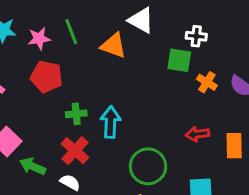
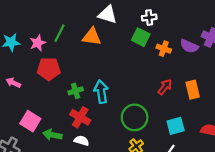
green line: (71, 32) -> (60, 33), turned 60
green square: (179, 60) -> (141, 37), turned 30
red arrow: (197, 134) -> (165, 87), turned 147

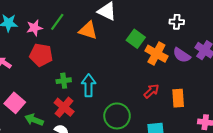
white cross: (149, 18) -> (177, 22), moved
orange cross: (164, 49) -> (156, 54), size x1.5

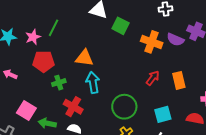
orange triangle: (88, 30) -> (84, 58), moved
green square: (136, 39) -> (121, 26), moved
green cross: (64, 81) -> (59, 83), moved

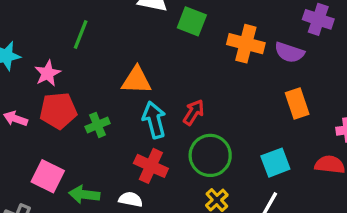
pink star: (33, 37) -> (48, 73), moved
purple semicircle: (175, 40) -> (289, 52), moved
red pentagon: (43, 61) -> (58, 111), moved
red arrow: (153, 78) -> (194, 112), moved
red cross: (73, 107) -> (151, 166), moved

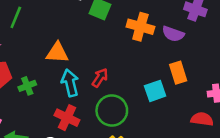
cyan square: (275, 163) -> (155, 91), moved

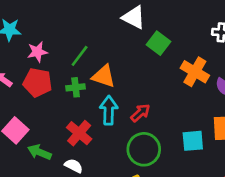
green line: (16, 17) -> (80, 56), moved
green cross: (27, 86) -> (76, 87), moved
red cross: (67, 118) -> (79, 133), moved

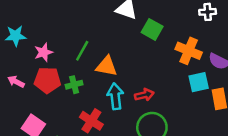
green cross: (76, 87) -> (74, 85), moved
red arrow: (140, 113) -> (144, 95), turned 36
cyan square: (193, 141) -> (199, 82), moved

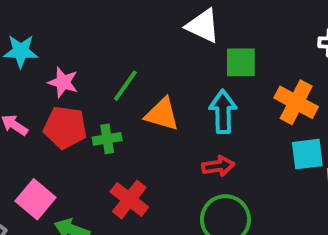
green square: (152, 29) -> (241, 62), turned -35
pink star: (44, 52) -> (63, 82), turned 30
cyan arrow: (115, 96) -> (223, 112), moved

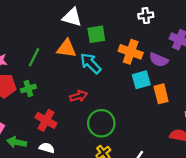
cyan arrow: (223, 112) -> (91, 63), turned -35
orange triangle: (162, 114) -> (66, 48), moved
red arrow: (218, 166) -> (79, 96), moved

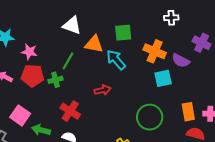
white triangle: (72, 17) -> (72, 25), moved
green line: (34, 57) -> (68, 61), moved
orange rectangle: (161, 94) -> (188, 112), moved
green circle: (101, 123) -> (150, 117), moved

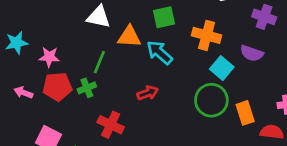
purple semicircle: (181, 61) -> (252, 53), moved
cyan square: (163, 78) -> (222, 68), turned -30
orange rectangle: (188, 112) -> (245, 113), moved
green circle: (150, 117) -> (211, 100), moved

